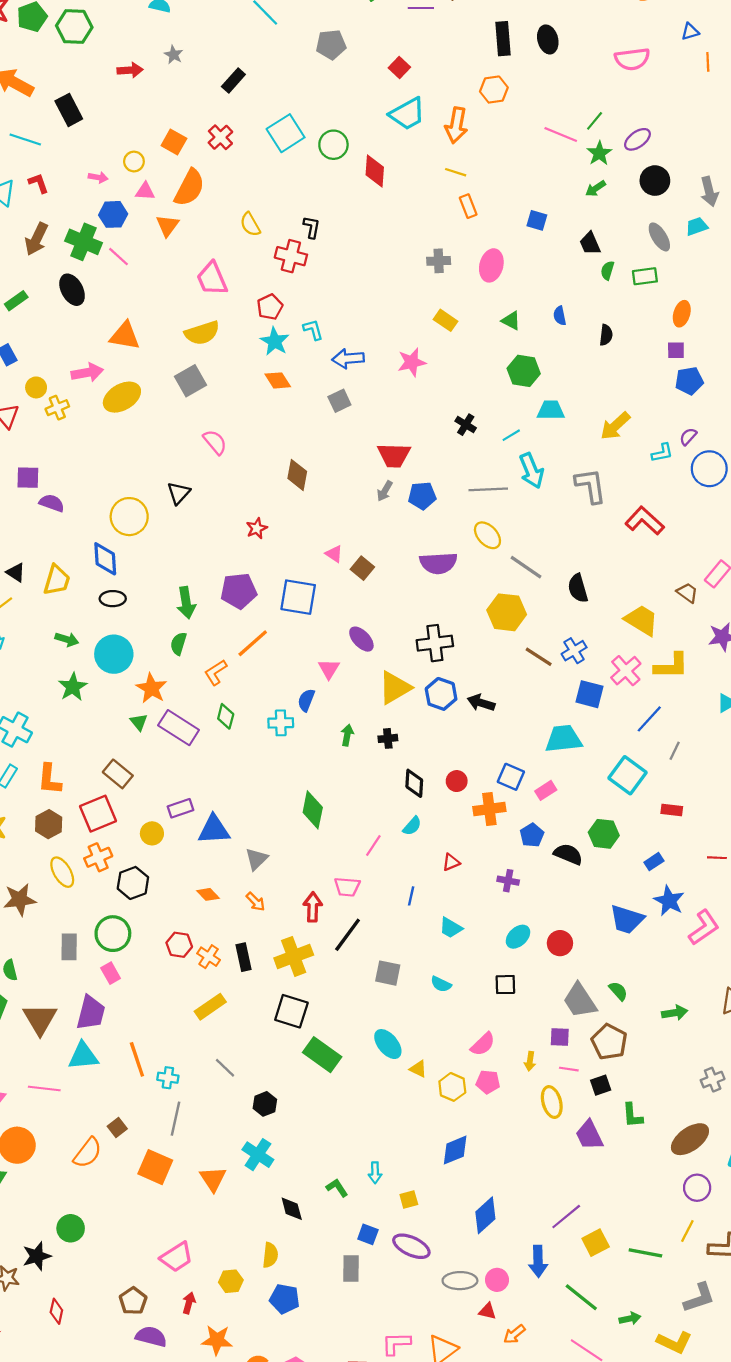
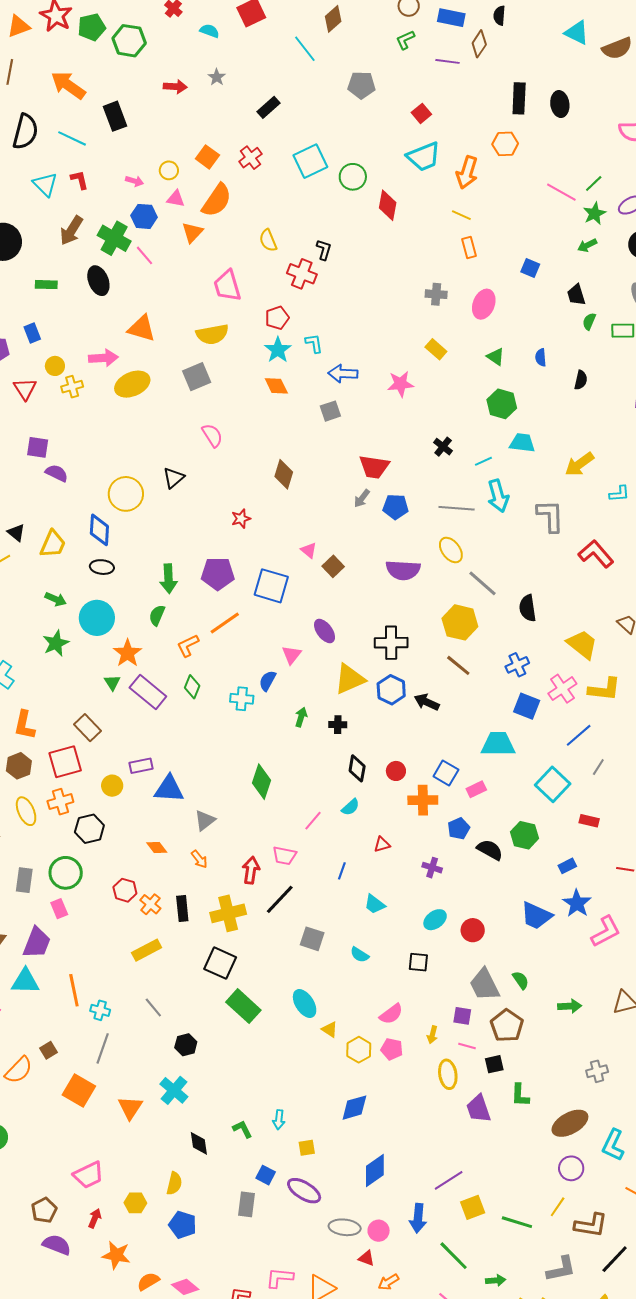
green rectangle: (16, 301) -> (46, 285), turned 30
brown line: (539, 657) -> (458, 665), moved

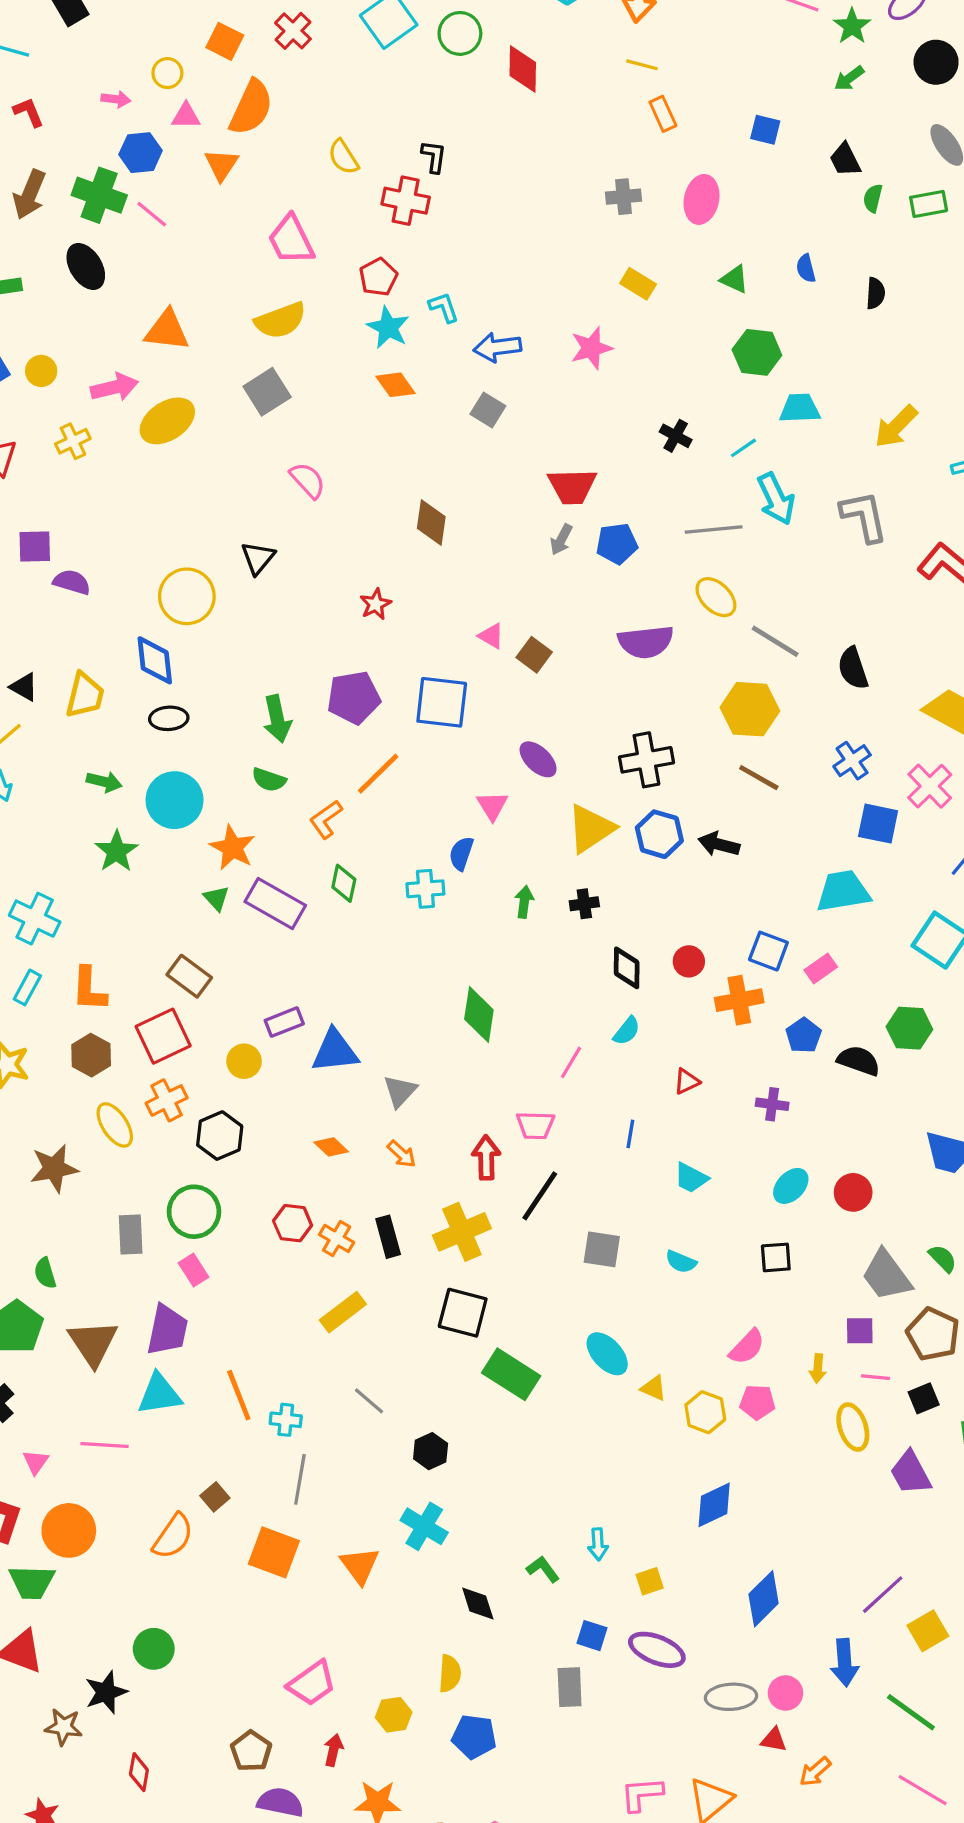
yellow circle: (55, 366) -> (41, 371), moved
gray square: (330, 411) -> (488, 410), turned -30
green semicircle: (157, 615) -> (269, 780), turned -85

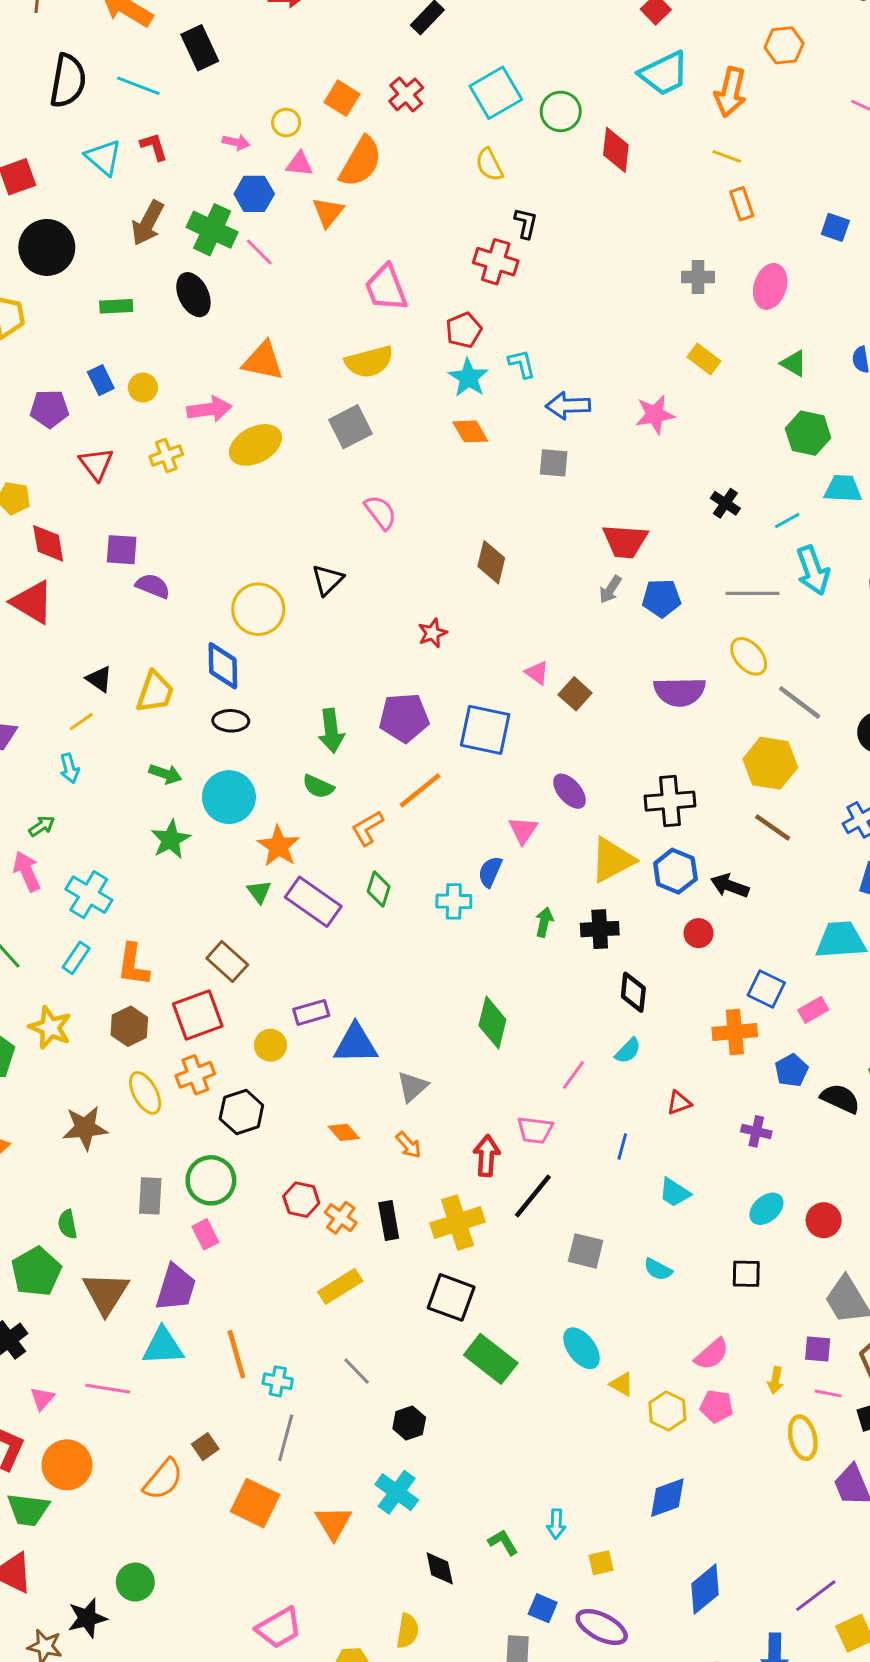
yellow semicircle: (343, 157) -> (489, 165), moved
gray square: (488, 410) -> (554, 463), turned -32
black cross: (584, 904) -> (600, 929), size x1.4
red circle: (689, 961) -> (699, 933), moved

